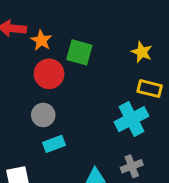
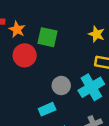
gray circle: (43, 115) -> (61, 86), moved
cyan rectangle: (54, 144) -> (47, 109), moved

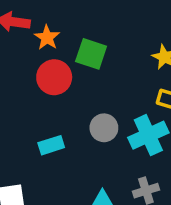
cyan rectangle: (47, 109) -> (51, 145), moved

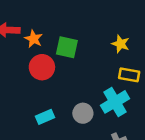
gray circle: (104, 128) -> (83, 113), moved

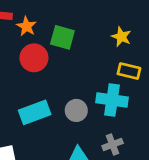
cyan cross: (115, 102) -> (112, 100), turned 36
cyan rectangle: (45, 117) -> (35, 112), size x1.5

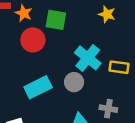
yellow rectangle: (129, 71) -> (119, 67), moved
cyan cross: (112, 100) -> (88, 58), moved, turned 36
gray cross: (113, 144) -> (108, 109), turned 36

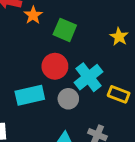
red circle: (33, 40) -> (55, 66), moved

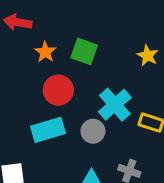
orange star: (33, 15) -> (45, 52), moved
red circle: (55, 66) -> (58, 90), moved

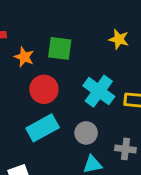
gray circle: (93, 131) -> (86, 133), moved

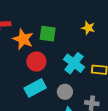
orange star: (24, 57) -> (23, 39), size x1.5

